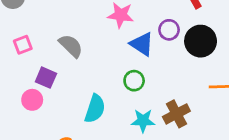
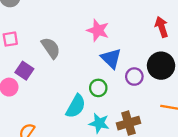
purple circle: (169, 30) -> (134, 77), moved
cyan semicircle: (95, 109) -> (76, 106), moved

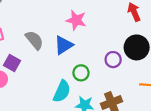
blue triangle: (111, 58) -> (63, 45), moved, turned 48

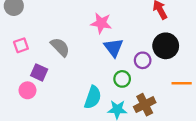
blue triangle: (63, 45) -> (114, 48), moved, turned -30
green circle: (81, 73) -> (122, 79), moved

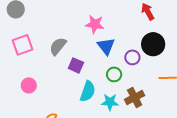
pink square: (21, 45) -> (22, 45), size x1.5
gray semicircle: (60, 47) -> (58, 46), turned -96
purple square: (39, 72) -> (76, 65), moved

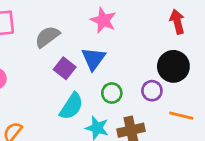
blue triangle: (106, 46) -> (93, 59), moved
purple circle: (132, 57) -> (152, 91), moved

